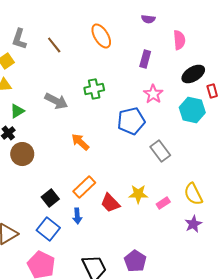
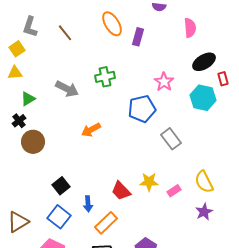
purple rectangle: (145, 59) -> (138, 37), moved
orange arrow: (80, 142) -> (91, 130), turned -72
orange rectangle: (84, 187) -> (106, 223), moved

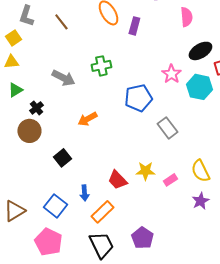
pink star: (164, 82) -> (171, 74), moved
green triangle: (28, 99) -> (15, 90), moved
black cross: (19, 121) -> (36, 108), moved
black square: (61, 186) -> (62, 158), moved

